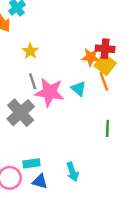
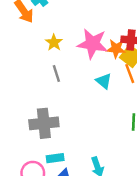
pink star: (50, 92) -> (92, 44), moved
gray cross: (21, 113) -> (44, 123), moved, turned 36

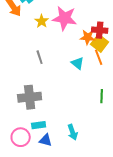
yellow star: (54, 42) -> (42, 21), moved
pink star: (92, 44) -> (65, 18), moved

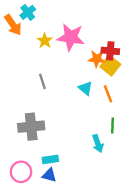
orange line: (99, 57) -> (108, 94), moved
cyan rectangle: (39, 125) -> (50, 159), moved
cyan arrow: (73, 132) -> (98, 144), moved

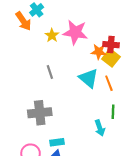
cyan triangle: (85, 88) -> (89, 78), size x1.5

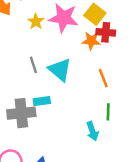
yellow square: (111, 58) -> (95, 14), moved
cyan triangle: (89, 78) -> (60, 70), moved
cyan rectangle: (57, 142) -> (42, 101), moved

